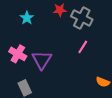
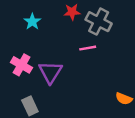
pink line: (83, 47) -> (88, 48), moved, turned 48

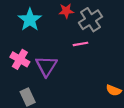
cyan star: (32, 22) -> (30, 20), size x1.5
gray cross: (99, 22) -> (90, 20), turned 30

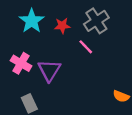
red star: (66, 11) -> (62, 26), moved
pink line: (81, 44) -> (86, 47), turned 56

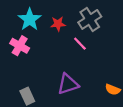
pink cross: (21, 63) -> (20, 46), moved
purple triangle: (49, 70) -> (68, 84), moved, turned 40

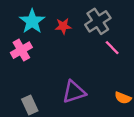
pink line: (80, 44) -> (112, 48), moved
pink cross: (20, 46) -> (21, 50), turned 30

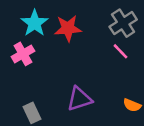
gray cross: (98, 21) -> (123, 23), moved
red star: (63, 26) -> (68, 28), size x1.5

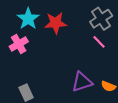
purple triangle: (79, 99) -> (82, 82), moved

